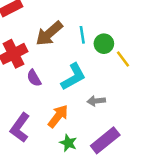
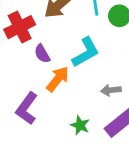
gray arrow: (96, 101) -> (111, 90), moved
orange arrow: (58, 116) -> (58, 79), moved

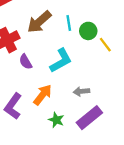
orange arrow: (58, 79) -> (43, 95), moved

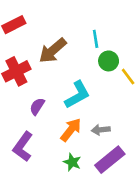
cyan line: (69, 23) -> (96, 39), moved
purple semicircle: (26, 62) -> (37, 106), moved, turned 63
orange arrow: (43, 95) -> (71, 130), moved

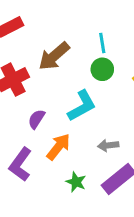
green circle: (109, 61) -> (102, 69), moved
orange arrow: (71, 130) -> (58, 147), moved

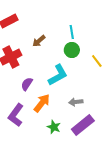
brown arrow: (54, 56) -> (39, 41), size x0.6

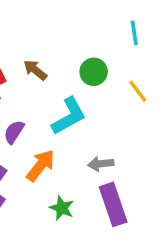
cyan line: (72, 32) -> (134, 33), moved
brown arrow: (39, 41) -> (35, 70), moved, turned 80
purple rectangle: (83, 125) -> (113, 204), turned -70

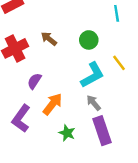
yellow line: (138, 91) -> (119, 63), moved
cyan L-shape: (69, 116) -> (92, 75), moved
gray arrow: (101, 164) -> (94, 103), turned 56

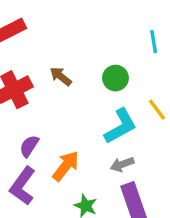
purple semicircle: (34, 81) -> (29, 146), moved
gray arrow: (94, 103) -> (122, 164), turned -70

